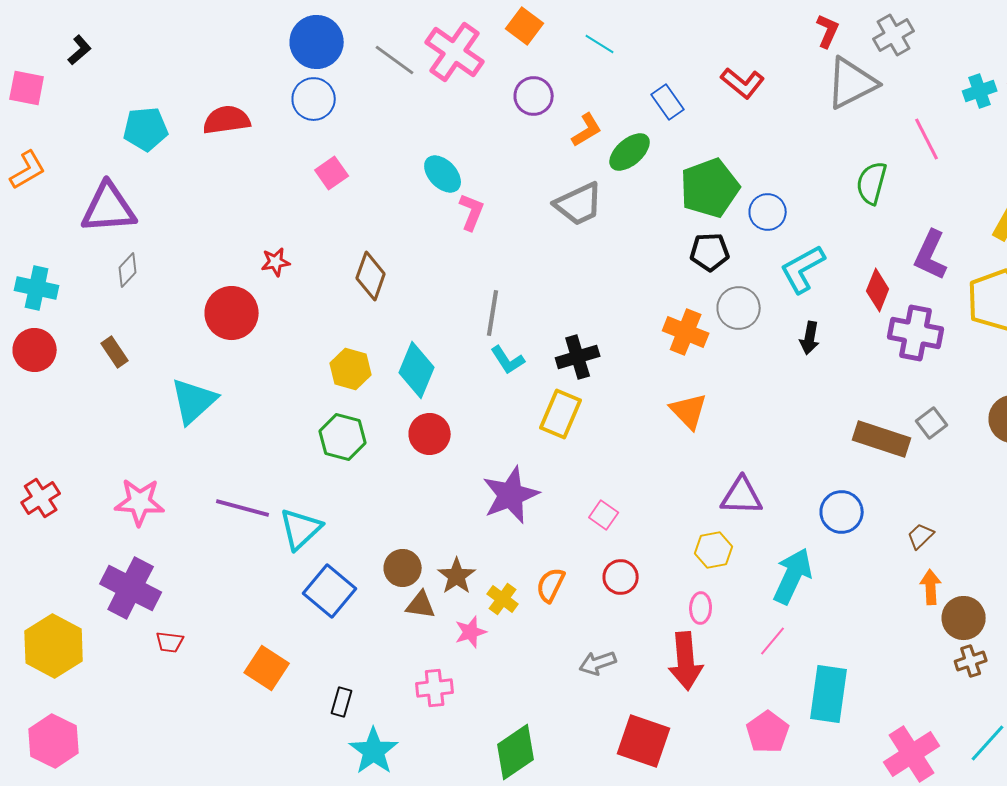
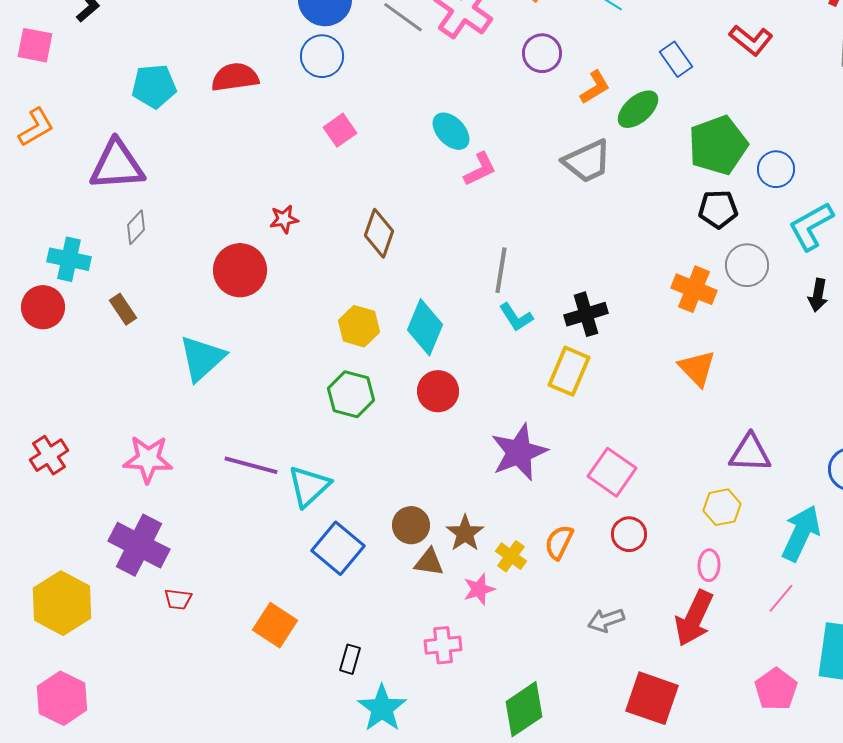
pink L-shape: (472, 212) -> (480, 169), turned 42
cyan cross: (37, 288) -> (69, 259), moved
pink square: (604, 515) -> (612, 472), size x1.6
red arrow: (686, 661) -> (694, 618), turned 30

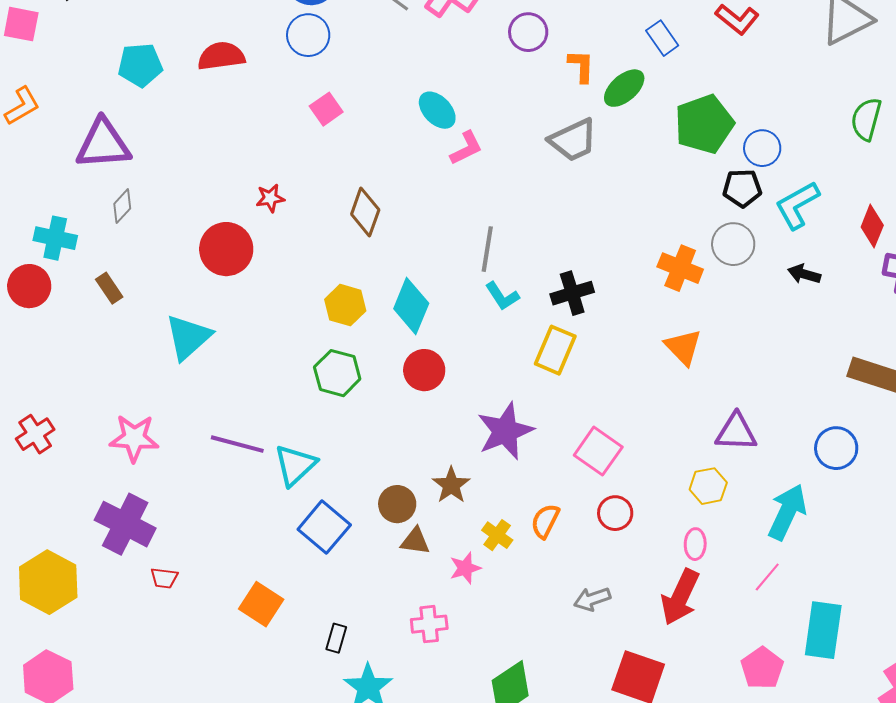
orange L-shape: (595, 87) -> (581, 66), turned -57
black pentagon: (718, 209) -> (742, 188), moved
black arrow: (818, 295) -> (804, 274), turned 96
brown star: (465, 533) -> (451, 485), moved

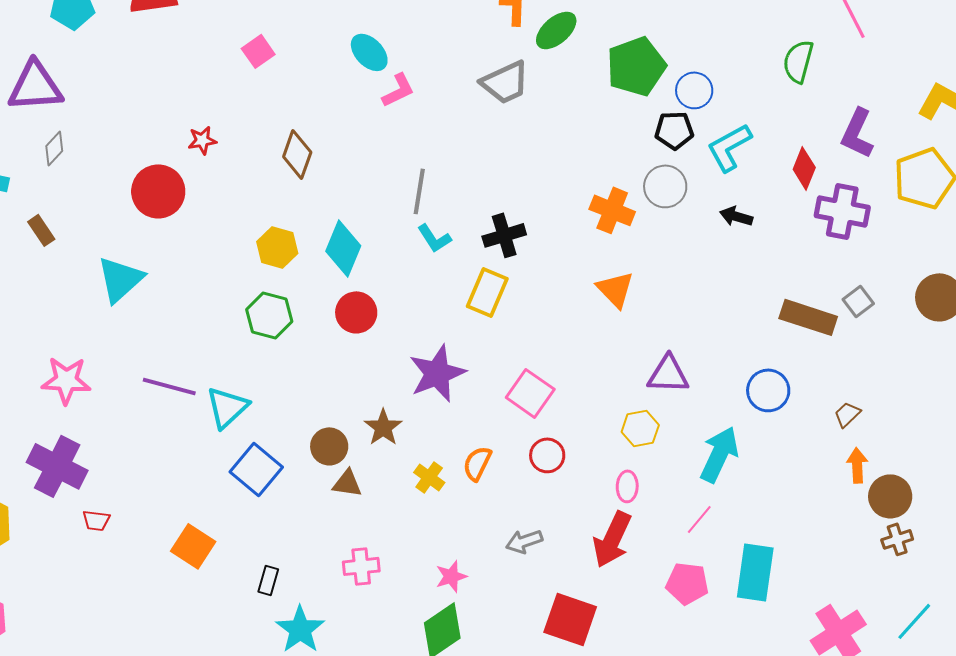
pink star: (465, 568) -> (451, 576), moved
pink pentagon: (762, 668) -> (687, 583), moved, turned -30

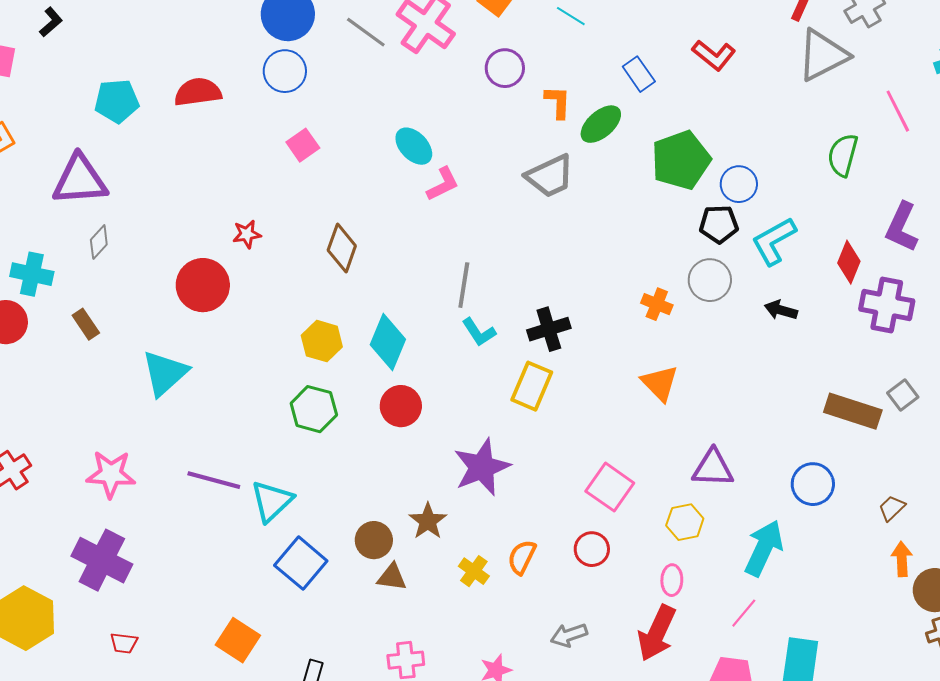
orange cross: (612, 210) -> (657, 304), size x0.7
pink square: (530, 393) -> (610, 487), moved
red trapezoid: (96, 520) -> (124, 643), moved

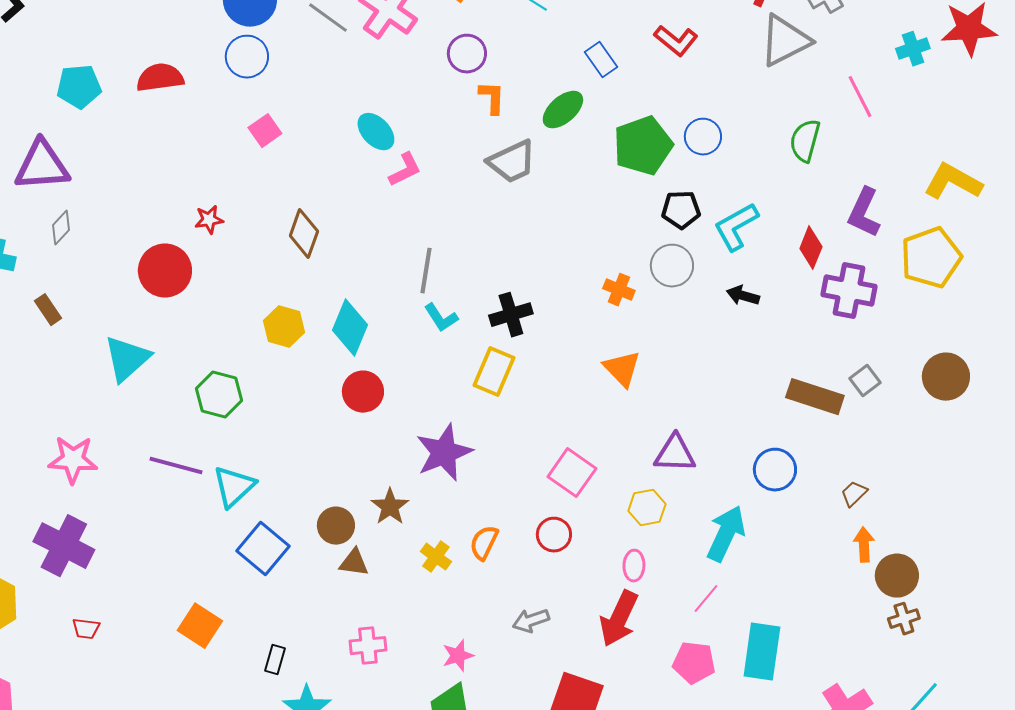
orange L-shape: (558, 102) -> (492, 98), moved
blue circle: (739, 184) -> (703, 137), moved
green hexagon: (314, 409) -> (219, 395), moved

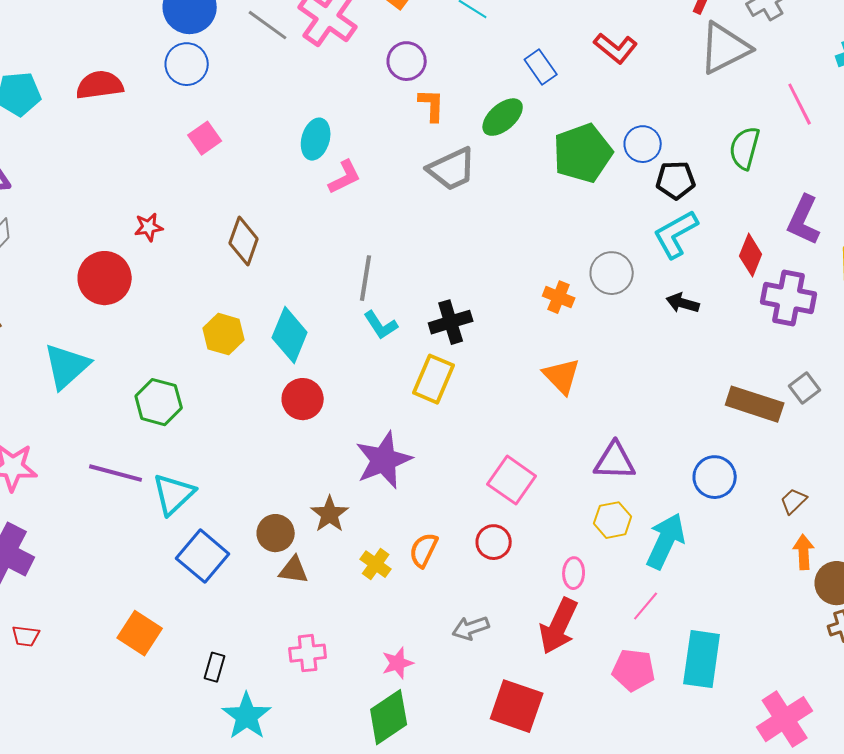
cyan ellipse: (376, 132) -> (316, 139), turned 60
black pentagon: (681, 210) -> (676, 180), moved
yellow hexagon: (647, 508) -> (613, 520), moved

